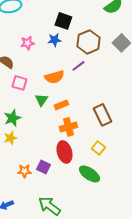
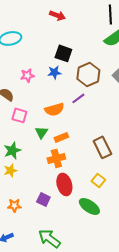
orange cross: (68, 127) -> (56, 158), moved
orange star: (24, 171) -> (14, 205), moved

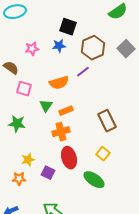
green star: (12, 150) -> (17, 124), turned 30
yellow star: (10, 170) -> (28, 160), moved

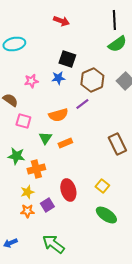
brown rectangle: (107, 121) -> (117, 144), moved
orange cross: (61, 132) -> (36, 169), moved
purple square: (48, 173) -> (47, 205), turned 32
orange star: (19, 179) -> (27, 211), moved
green ellipse: (94, 180) -> (106, 215), moved

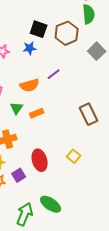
green semicircle: (117, 44) -> (89, 14), turned -60
brown hexagon: (92, 80) -> (67, 33), moved
green ellipse: (106, 215) -> (51, 204), moved
green arrow: (53, 244) -> (25, 214), turned 75

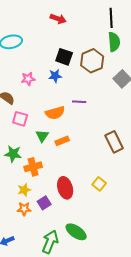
purple line: (54, 74) -> (79, 102), turned 40

